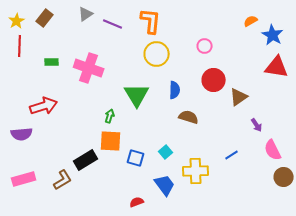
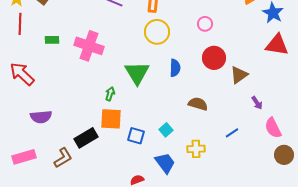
red arrow: (44, 106) -> (22, 74), moved, turned -120
brown semicircle: (189, 117) -> (198, 104), moved
purple semicircle: (22, 134) -> (41, 117), moved
yellow cross: (196, 171) -> (196, 149), size x0.7

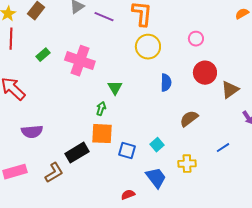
green rectangle: (52, 40) -> (43, 55), turned -40
green triangle: (137, 73) -> (115, 88), moved, size x0.6
brown semicircle: (198, 104) -> (189, 119), turned -54

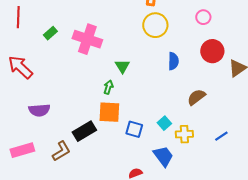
blue line: (223, 148) -> (221, 136), moved
yellow cross: (187, 164) -> (184, 134), moved

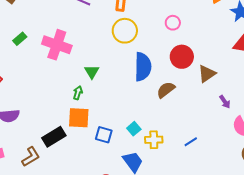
blue semicircle: (173, 61) -> (143, 67), size x1.6
brown semicircle: (196, 97) -> (166, 90), moved

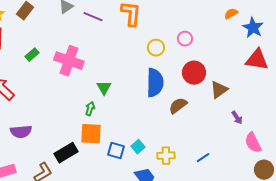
yellow circle: (125, 31) -> (156, 48), moved, size x0.7
cyan square: (134, 129) -> (138, 147), moved

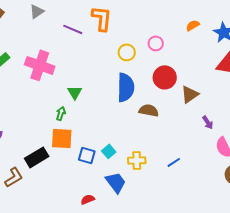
orange semicircle: (231, 14) -> (193, 25), moved
purple line: (93, 17) -> (73, 29), moved
brown semicircle: (178, 106) -> (149, 110), turned 48

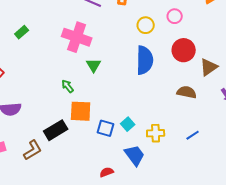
pink cross: (40, 65) -> (77, 37), moved
brown semicircle: (149, 110) -> (187, 92), moved
green arrow: (61, 113) -> (68, 86), moved, turned -56

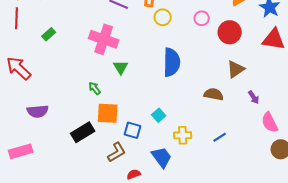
yellow circle: (146, 25) -> (163, 17), moved
red circle: (184, 50) -> (230, 32), moved
cyan square: (128, 124) -> (159, 115), moved
brown L-shape: (33, 150) -> (117, 152), moved

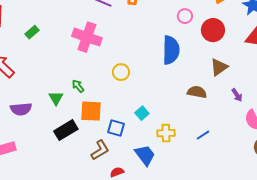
yellow circle: (163, 17) -> (121, 72), moved
blue semicircle: (172, 62) -> (171, 50), moved
green triangle: (121, 67) -> (56, 98), moved

